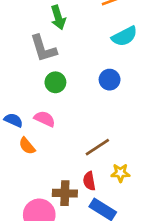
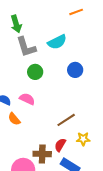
green arrow: (58, 17) -> (16, 24), moved
cyan semicircle: (124, 36) -> (57, 42), moved
red semicircle: (89, 181) -> (60, 145), turned 40

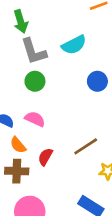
green circle: (35, 72) -> (35, 81), moved
red semicircle: (60, 145) -> (45, 157), moved
brown cross: (42, 154) -> (17, 171), moved

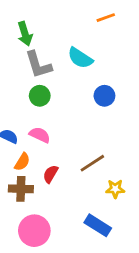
cyan semicircle: (74, 45) -> (80, 58), turned 60
orange semicircle: (18, 145) -> (22, 162), turned -108

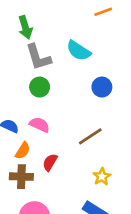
brown line: (92, 163) -> (90, 136), moved
yellow star: (115, 189) -> (102, 177), moved, turned -30

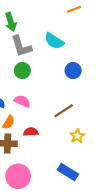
red semicircle: (50, 162) -> (31, 132), turned 56
yellow star: (102, 177) -> (77, 136), moved

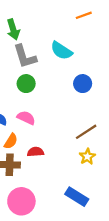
brown line: (64, 111) -> (86, 132), moved

